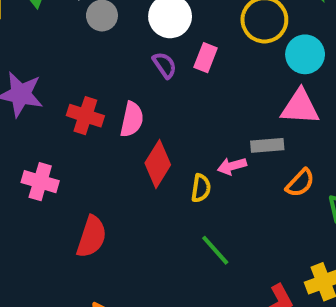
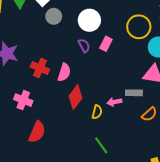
pink cross: (40, 182) -> (23, 100), moved

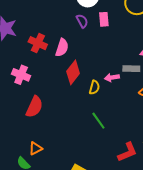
pink rectangle: (106, 44) -> (104, 19), turned -32

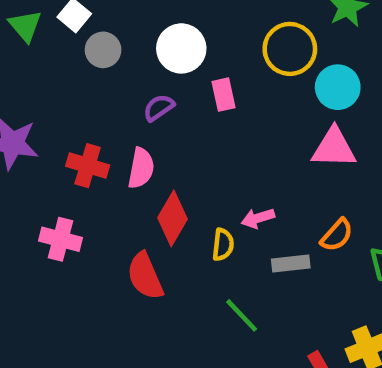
purple semicircle: (82, 21) -> (159, 108), moved, turned -88
gray rectangle: (131, 69) -> (291, 263), moved
red semicircle: (34, 107) -> (145, 276), moved, turned 140

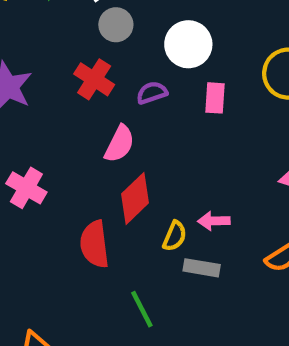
red cross: (88, 166) -> (94, 79), moved
gray rectangle: (291, 263) -> (202, 268), moved
green line: (242, 315) -> (142, 309), moved

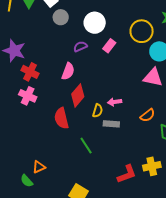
red cross: (94, 79) -> (30, 72), moved
pink rectangle: (215, 98) -> (109, 46), turned 40

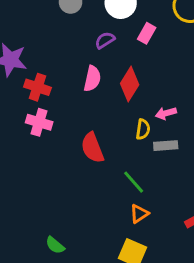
red diamond: (78, 95) -> (130, 84), moved
orange triangle: (39, 167) -> (139, 214), moved

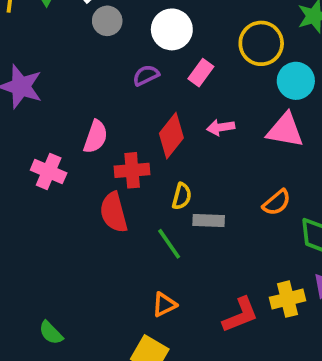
pink semicircle: (92, 79) -> (96, 137), moved
red cross: (37, 87) -> (132, 170), moved, turned -30
pink arrow: (166, 113) -> (221, 127), moved
green line: (134, 182) -> (169, 244), moved

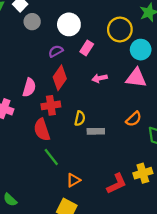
red diamond: (171, 136) -> (60, 78), moved
green line: (169, 244) -> (51, 157), moved

